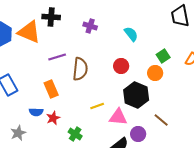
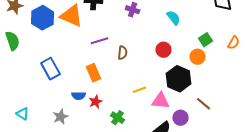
brown semicircle: (80, 69) -> (123, 53), size x0.6

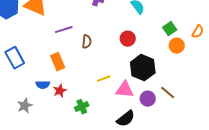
orange circle: (198, 57) -> (177, 46), moved
green cross: (118, 118) -> (82, 107), turned 32
purple circle: (181, 118) -> (148, 99), moved

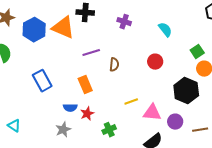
black hexagon: (143, 68) -> (186, 91), moved
brown line: (168, 93) -> (200, 130), moved, turned -49
gray star: (25, 106) -> (63, 130), moved

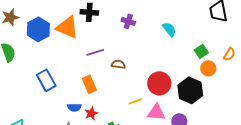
red circle: (155, 62) -> (159, 83), moved, size x1.5
brown semicircle: (114, 65) -> (118, 64), turned -88

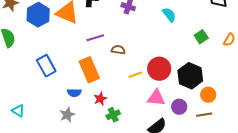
orange circle: (208, 68) -> (208, 95), moved
orange rectangle: (89, 84) -> (89, 70), size x1.4
yellow line: (135, 101) -> (135, 75), moved
red star: (91, 113) -> (100, 99), moved

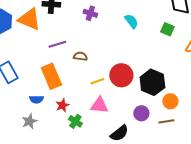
green square: (201, 37) -> (167, 29), moved, turned -32
pink triangle: (156, 98) -> (99, 105), moved
green cross: (113, 115) -> (75, 121), turned -32

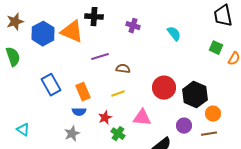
green square: (167, 29) -> (216, 48), moved
orange rectangle: (51, 76) -> (83, 92), moved, size x0.7
yellow line: (97, 81) -> (118, 94), moved

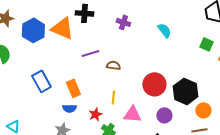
yellow line: (118, 94) -> (113, 97), moved, turned -64
purple circle: (184, 126) -> (164, 115), moved

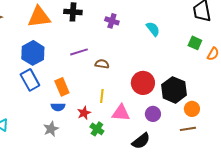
orange triangle: (62, 28) -> (39, 17), moved, turned -30
blue hexagon: (33, 30) -> (33, 53), moved

